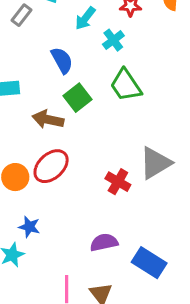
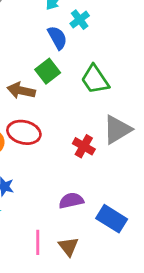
blue semicircle: (62, 60) -> (57, 38), moved
green trapezoid: (126, 85) -> (95, 79), moved
red ellipse: (51, 166) -> (24, 132), turned 56

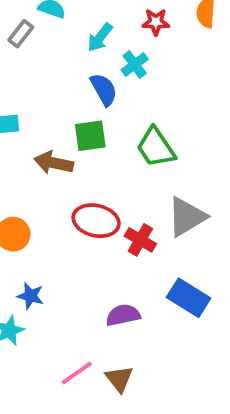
green square: (48, 71) -> (90, 136), turned 30
red ellipse: (24, 132) -> (96, 221), moved
blue rectangle: (112, 219) -> (189, 298), moved
pink line: (38, 242) -> (77, 373), turned 55

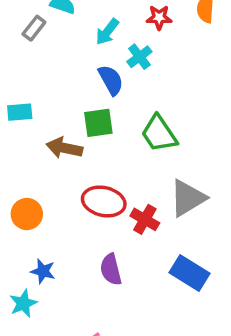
purple semicircle: (123, 315) -> (111, 269), moved, turned -92

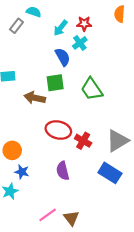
red star: (159, 17) -> (84, 24), moved
gray triangle: (188, 198) -> (117, 141), moved
orange circle: (27, 214) -> (12, 150), moved

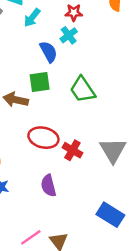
cyan arrow: (61, 28) -> (32, 18), moved
gray triangle: (117, 141) -> (113, 150), turned -30
blue rectangle: (110, 173) -> (110, 215), moved

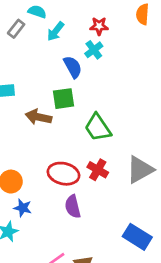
green trapezoid: (83, 90) -> (98, 128), moved
red ellipse: (43, 138) -> (63, 174), moved
gray triangle: (113, 150) -> (140, 170), turned 32

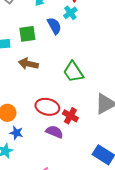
green square: (63, 99) -> (27, 34), moved
red cross: (98, 170) -> (70, 116), moved
purple semicircle: (73, 207) -> (54, 132), turned 126

